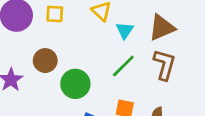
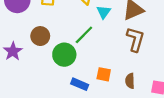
green line: (123, 66) -> (84, 35), moved

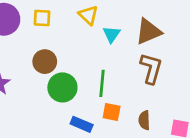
green line: (84, 35) -> (102, 83), moved, turned -40
brown circle: (40, 36) -> (45, 62), moved

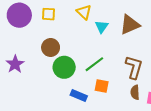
brown L-shape: (151, 68) -> (134, 67), moved
green line: (102, 83) -> (94, 64), turned 48
brown semicircle: (144, 120) -> (135, 92), moved

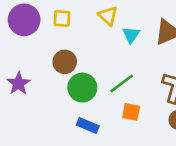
blue rectangle: (79, 95) -> (88, 125), moved

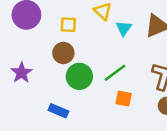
yellow square: (62, 19) -> (68, 25), moved
blue rectangle: (88, 125) -> (58, 111), moved

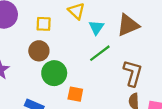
green line: (115, 73) -> (100, 53), moved
orange square: (124, 99) -> (75, 94), moved

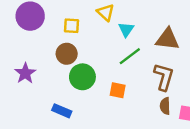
brown triangle: (128, 25) -> (167, 39), moved, turned 30
orange square: (75, 94) -> (118, 90), moved

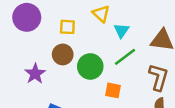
purple star: (25, 73) -> (35, 74), moved
green circle: (82, 77) -> (90, 66), moved

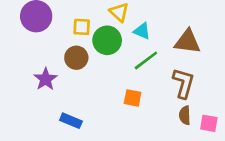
cyan triangle: (121, 31) -> (142, 31), turned -42
green circle: (90, 66) -> (107, 40), moved

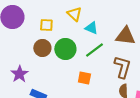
green circle: (107, 40) -> (65, 49), moved
purple star: (46, 79) -> (19, 74), moved

